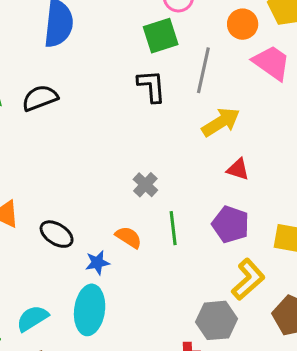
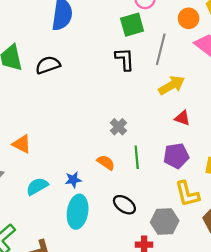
purple pentagon: (231, 224) -> (176, 156), turned -30
black ellipse: (57, 234) -> (124, 205), moved
blue star: (97, 263) -> (73, 180), moved
yellow L-shape: (248, 279) -> (187, 194), turned 116
cyan semicircle: (32, 318) -> (37, 186), moved

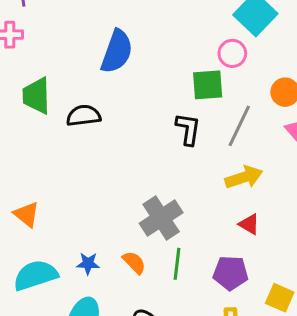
gray cross: (118, 127) -> (161, 218), size x1.8
blue star: (73, 180) -> (88, 263), moved
cyan semicircle: (37, 186) -> (35, 275), size x1.4

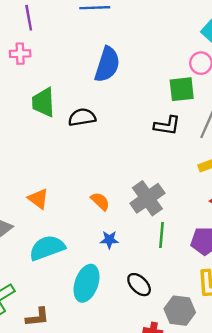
black L-shape: (188, 129) -> (167, 126), turned 92
orange semicircle: (134, 262) -> (100, 201), moved
blue star: (88, 263) -> (109, 240), moved

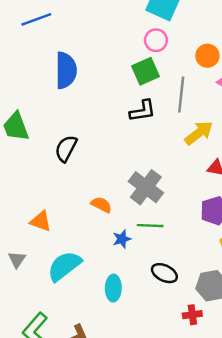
black semicircle: (82, 117) -> (66, 149), moved, turned -36
green line: (161, 235) -> (150, 226), moved, turned -75
cyan ellipse: (86, 283) -> (113, 288), size x0.7

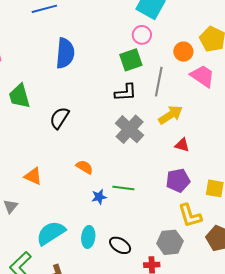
gray cross: (146, 187) -> (130, 129), moved
cyan semicircle: (64, 266) -> (51, 233), moved
black ellipse: (164, 273) -> (120, 245), moved

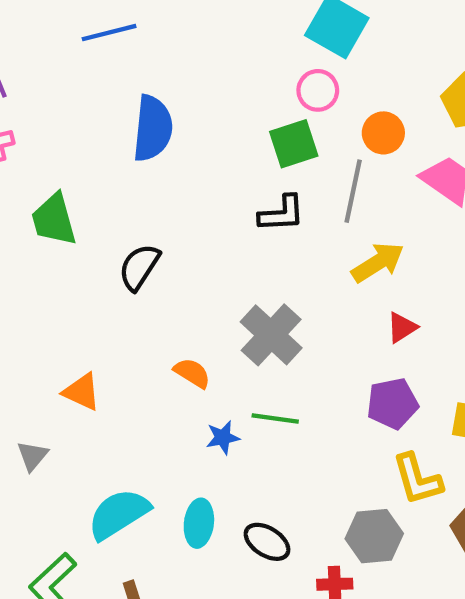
orange circle: (183, 52) -> (383, 133), moved
gray cross: (130, 129) -> (271, 335), moved
red triangle: (182, 145) -> (402, 327), turned -49

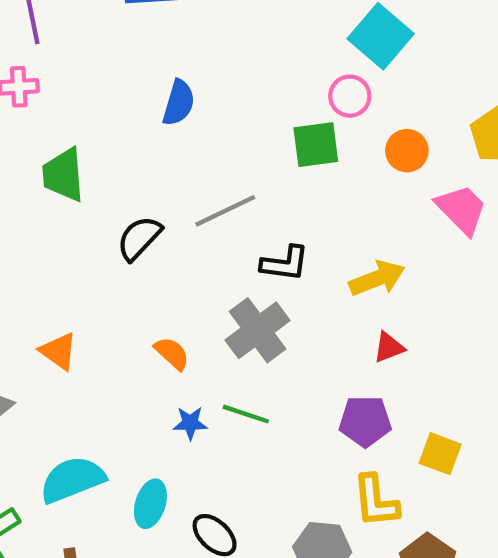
blue semicircle: (153, 128) -> (179, 103), size x0.7
gray line: (353, 191) -> (225, 211), moved, turned 42
black L-shape: (282, 214) -> (285, 263), moved

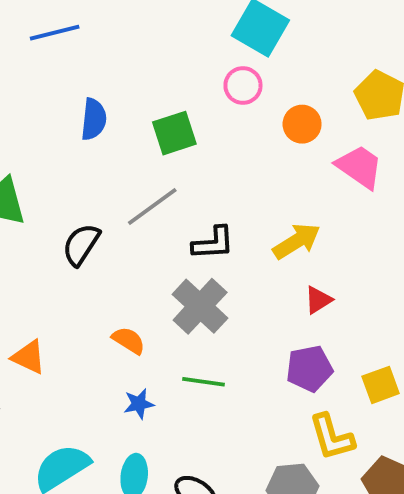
green square: (316, 145) -> (174, 133), moved
blue star: (190, 423) -> (139, 404), moved
yellow square: (440, 454) -> (381, 385), turned -30

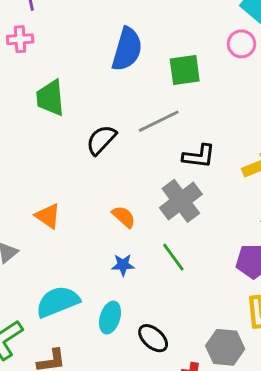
blue semicircle: (94, 119) -> (127, 49), size x1.4
green line: (203, 382) -> (173, 257), turned 36

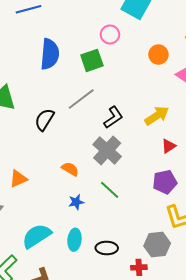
pink circle: (241, 44) -> (110, 35), moved
black L-shape: (199, 156) -> (113, 117), turned -30
orange triangle: (48, 216) -> (18, 179), turned -48
black ellipse: (153, 338) -> (107, 248), turned -30

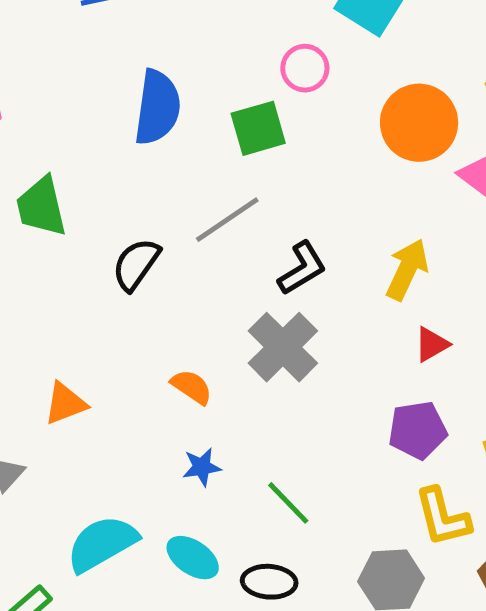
orange circle: (158, 55) -> (419, 123), size x1.6
yellow arrow: (157, 116) -> (407, 269), turned -35
green line: (110, 190) -> (288, 503), moved
cyan ellipse: (74, 240) -> (193, 558), turned -65

